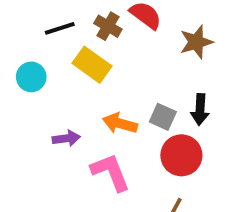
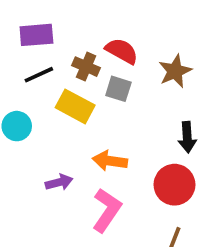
gray square: (163, 117) -> (118, 89), moved
pink L-shape: (110, 172) -> (107, 210), turned 63

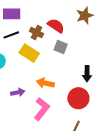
brown star: (175, 71) -> (85, 15), moved
gray square: (118, 89) -> (61, 47), moved

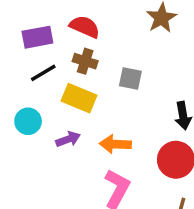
red semicircle: (56, 26) -> (85, 27), moved
purple arrow: (18, 92) -> (68, 139), moved

